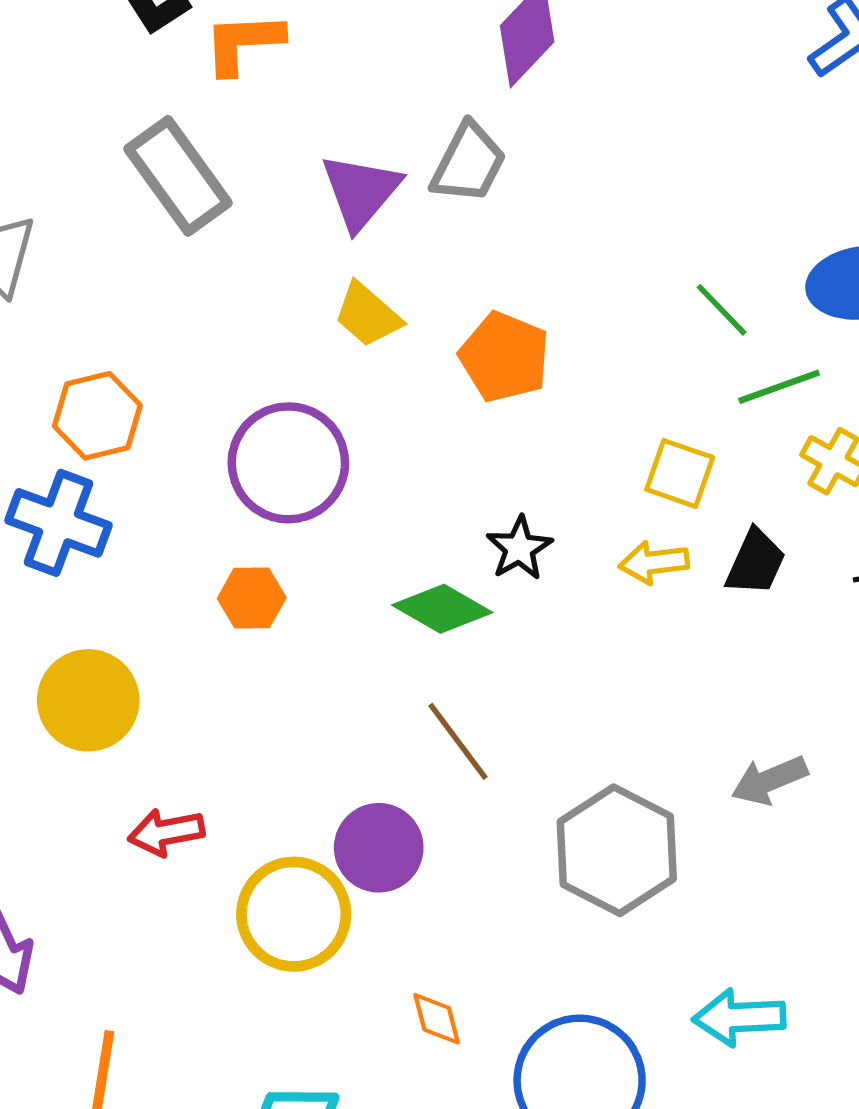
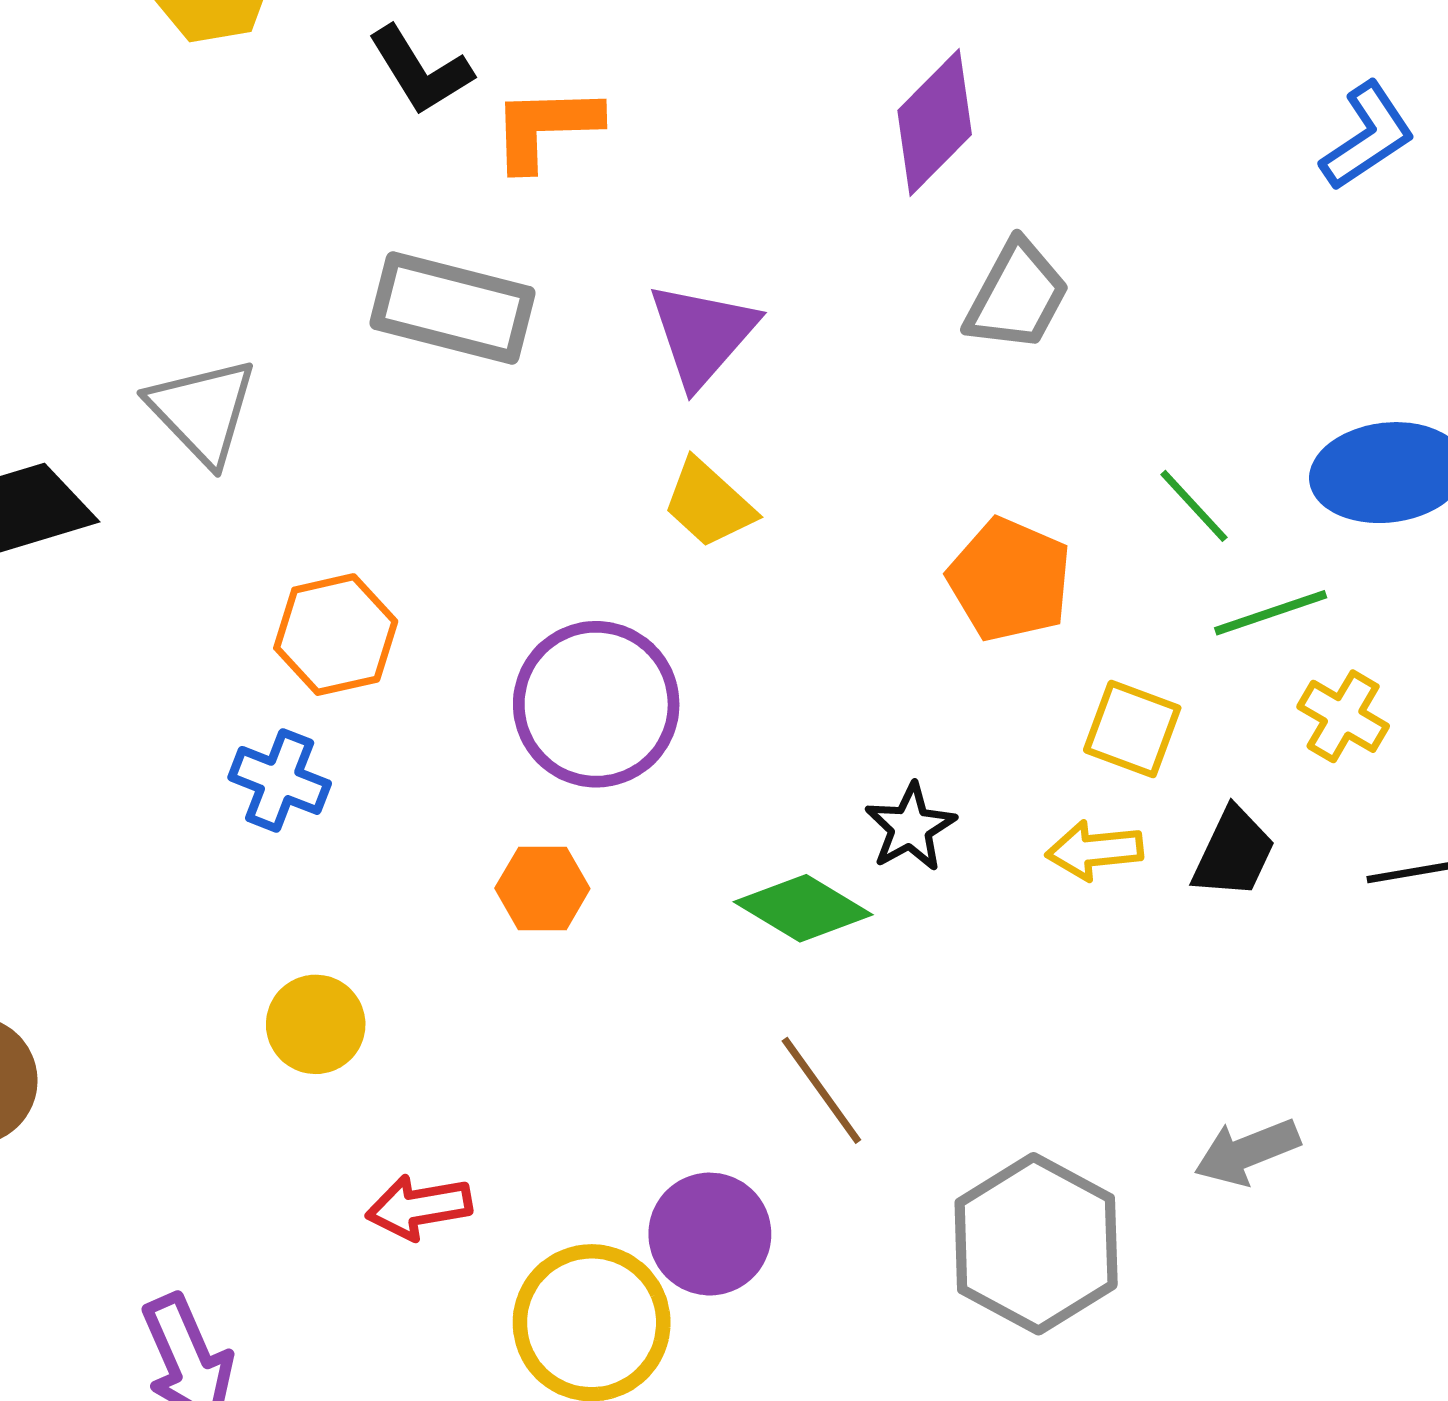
gray trapezoid: (469, 163) -> (1017, 296), moved
gray rectangle: (178, 176) -> (453, 308), turned -41
orange pentagon: (504, 357) -> (1010, 580), moved
blue cross: (59, 523) -> (280, 780), size x0.7
yellow circle: (88, 700) -> (316, 1024), size x0.7

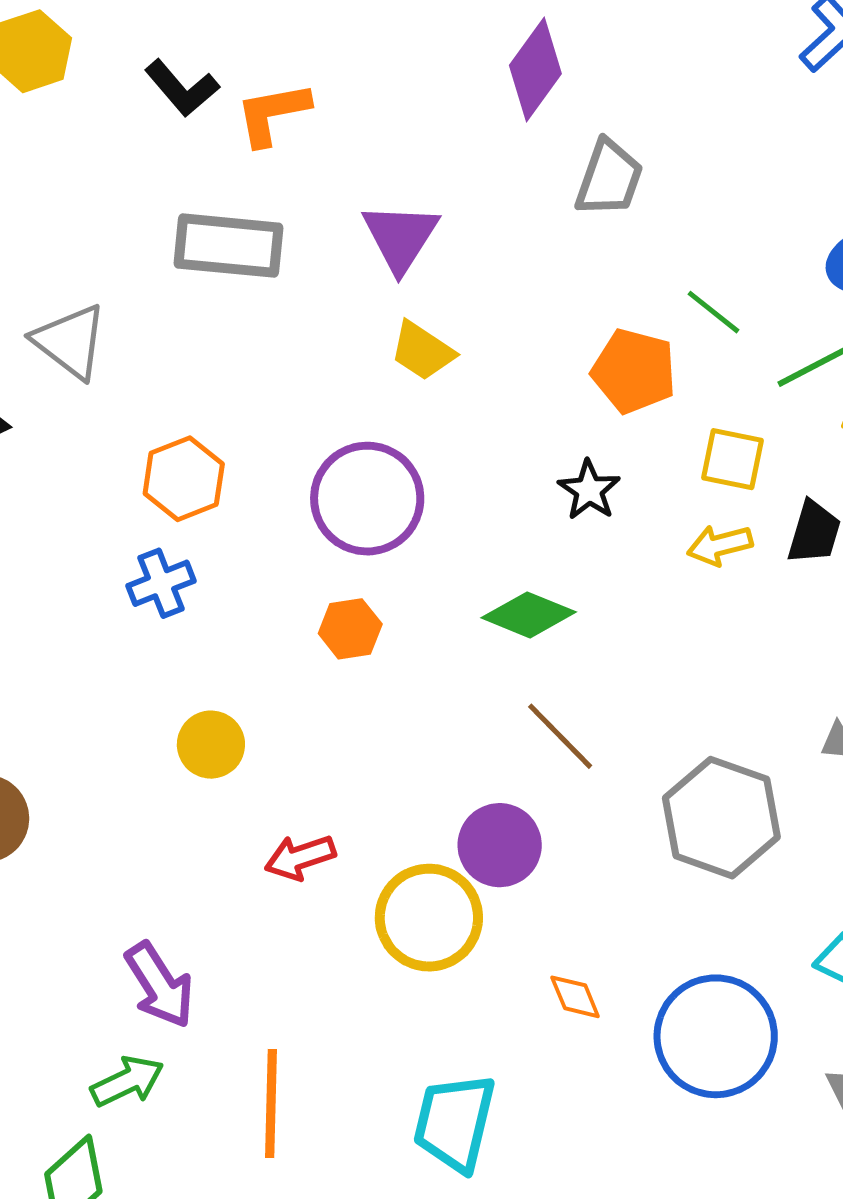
green line: (1194, 506) -> (713, 312), moved
blue cross: (280, 780) -> (161, 583), turned -34
black star: (910, 827) -> (589, 490), moved

